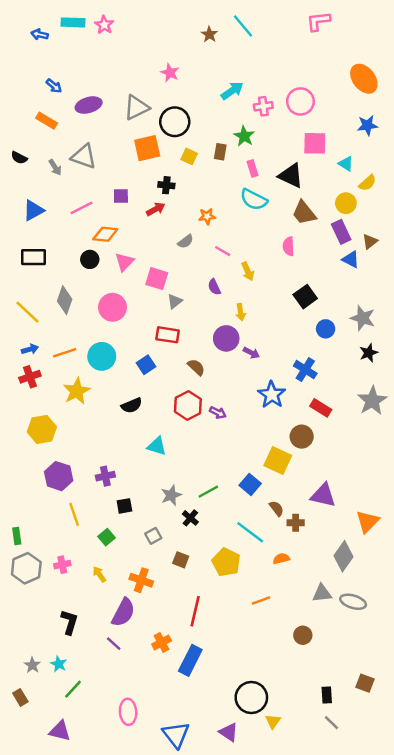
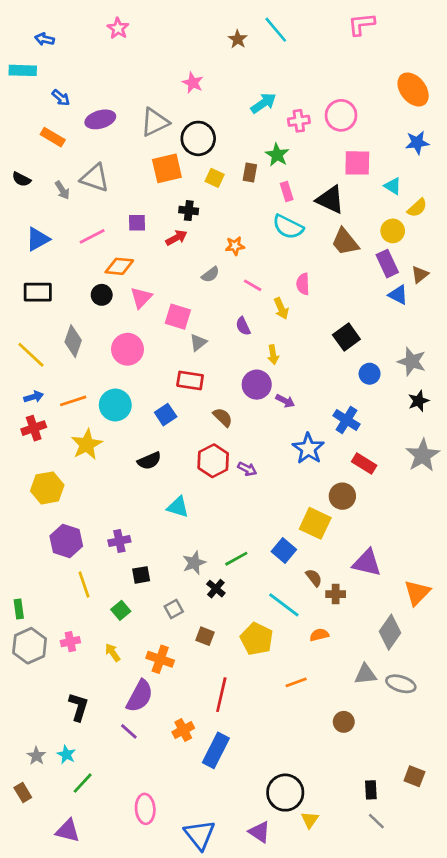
cyan rectangle: (73, 22) -> (23, 70), moved
pink semicircle: (288, 246) -> (303, 284), moved

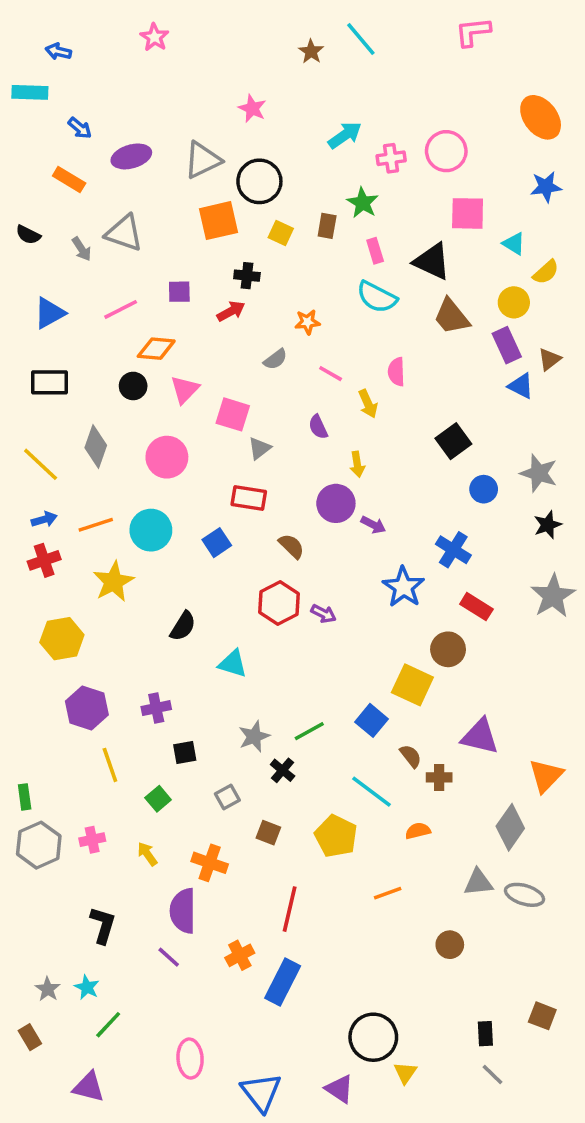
black semicircle: (149, 461) -> (183, 626), moved, turned -35
purple semicircle: (140, 696) -> (183, 911), turned 152

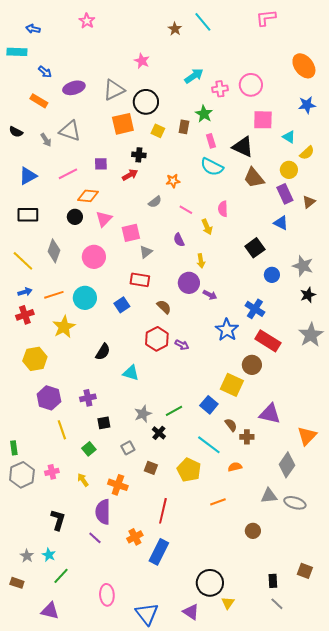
blue triangle: (521, 386) -> (281, 223), moved
pink square: (233, 414) -> (131, 233), turned -30
red rectangle: (476, 607) -> (268, 341), size x1.4
brown rectangle: (30, 1037) -> (17, 583), turned -40

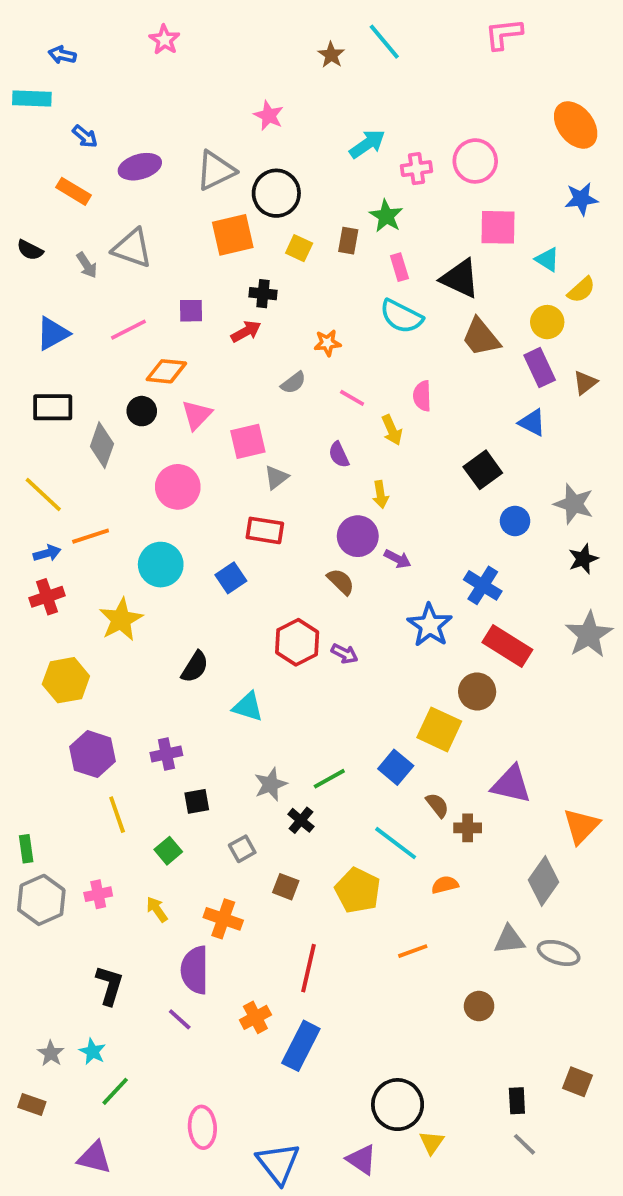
gray diamond: (54, 251) -> (102, 445), moved
orange line: (54, 295) -> (91, 536), moved
brown semicircle: (164, 307) -> (341, 582), moved

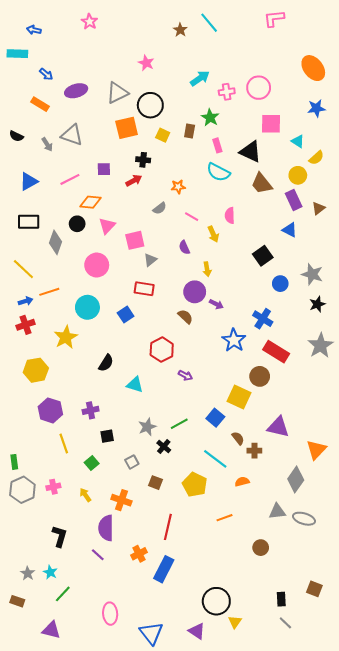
purple arrow: (344, 654) -> (185, 375), moved

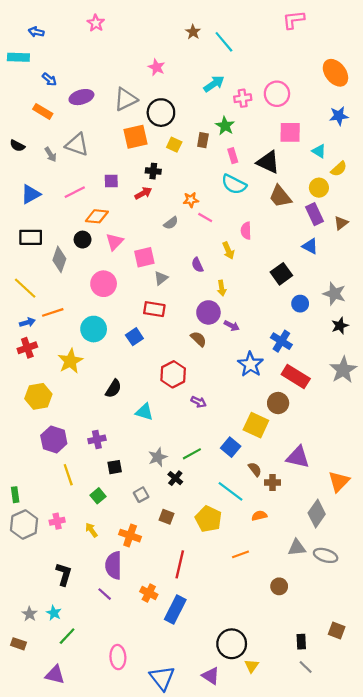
cyan line: (209, 23) -> (224, 42), moved
pink line: (192, 217) -> (205, 217), moved
orange cross: (139, 554) -> (149, 593), turned -35

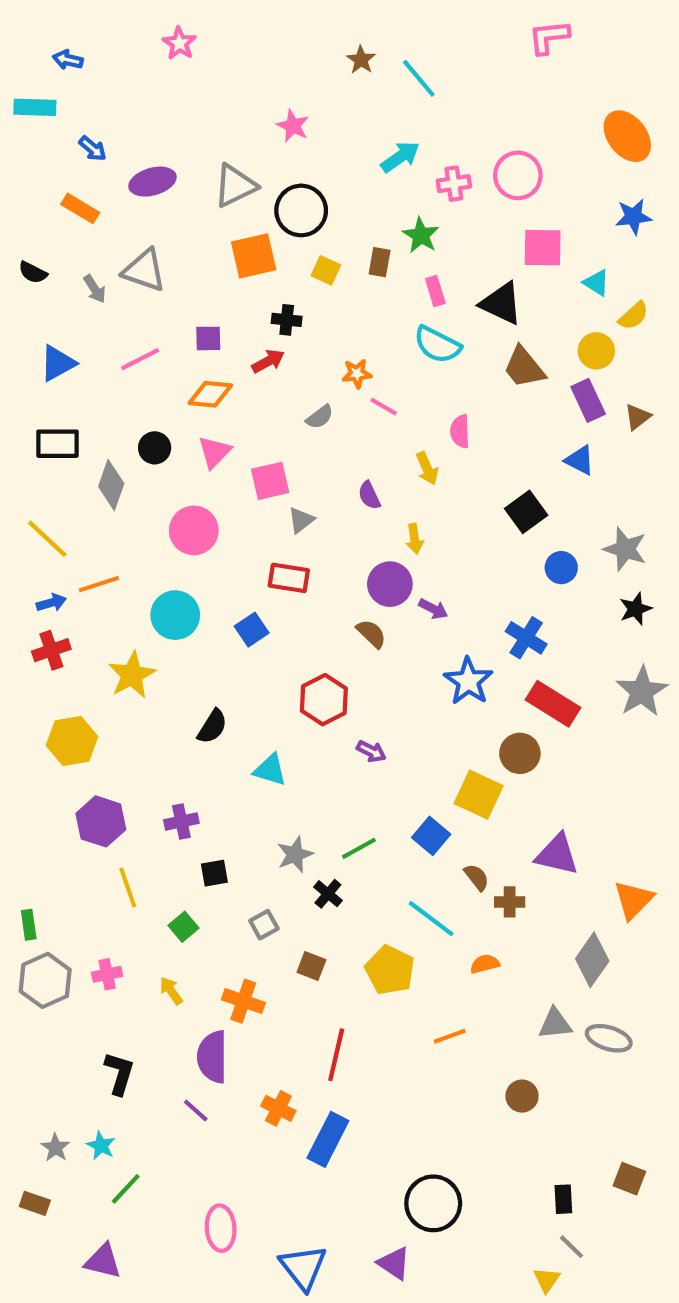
orange diamond: (97, 216) -> (210, 394), moved
yellow triangle: (252, 666) -> (547, 1280), moved

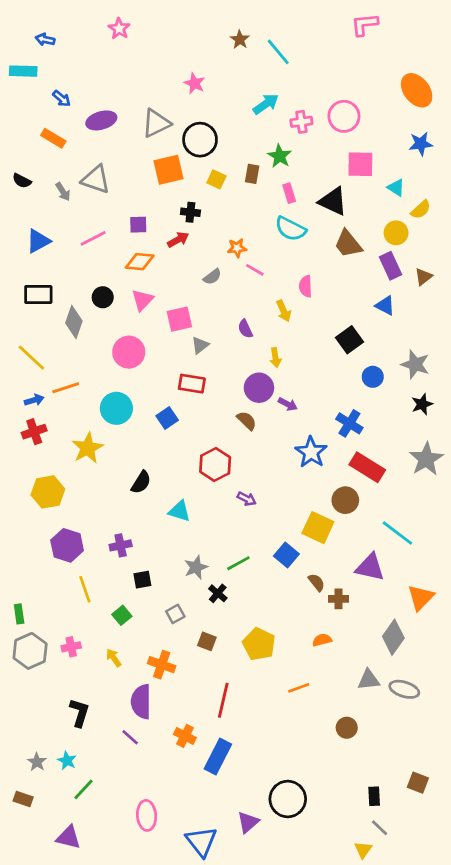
cyan line: (431, 919) -> (397, 533), moved
purple triangle: (394, 1263) -> (248, 822), moved, turned 45

